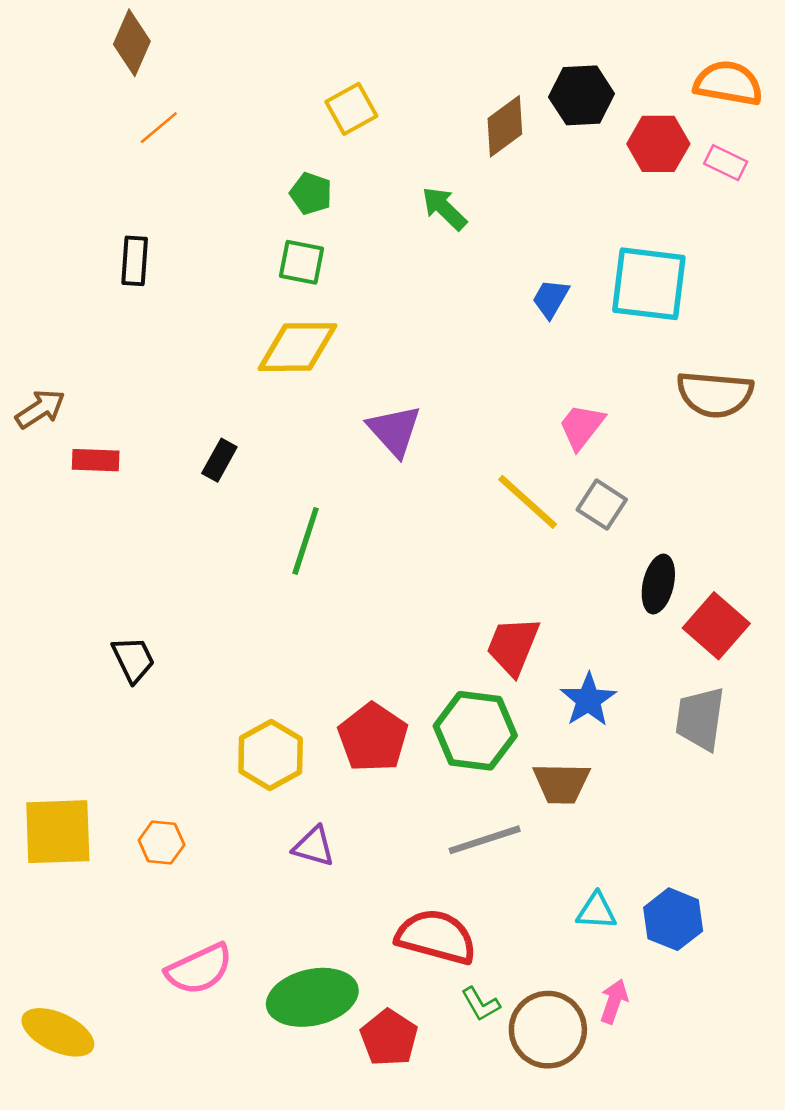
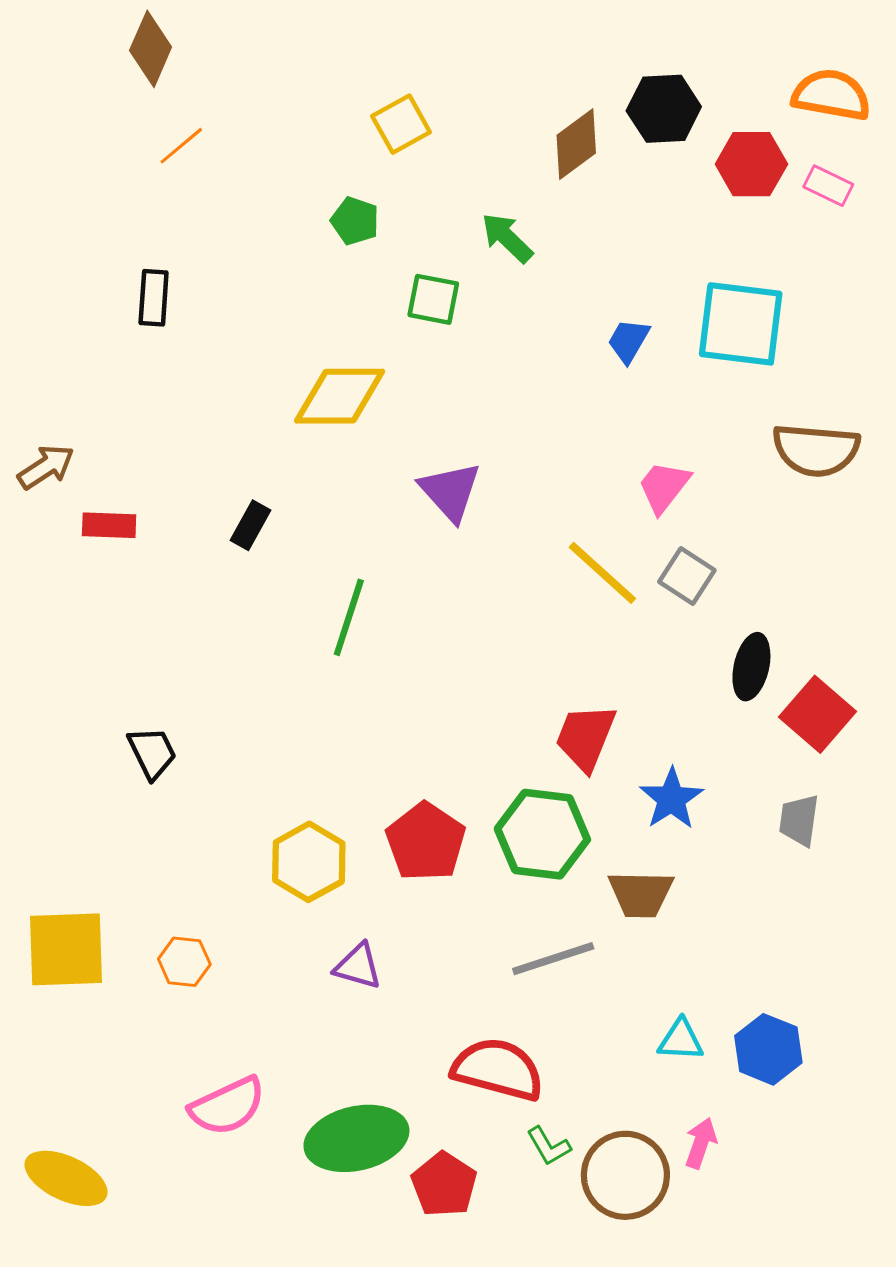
green square: (302, 262) -> (433, 299), moved
gray trapezoid: (700, 719) -> (799, 820), size x0.7

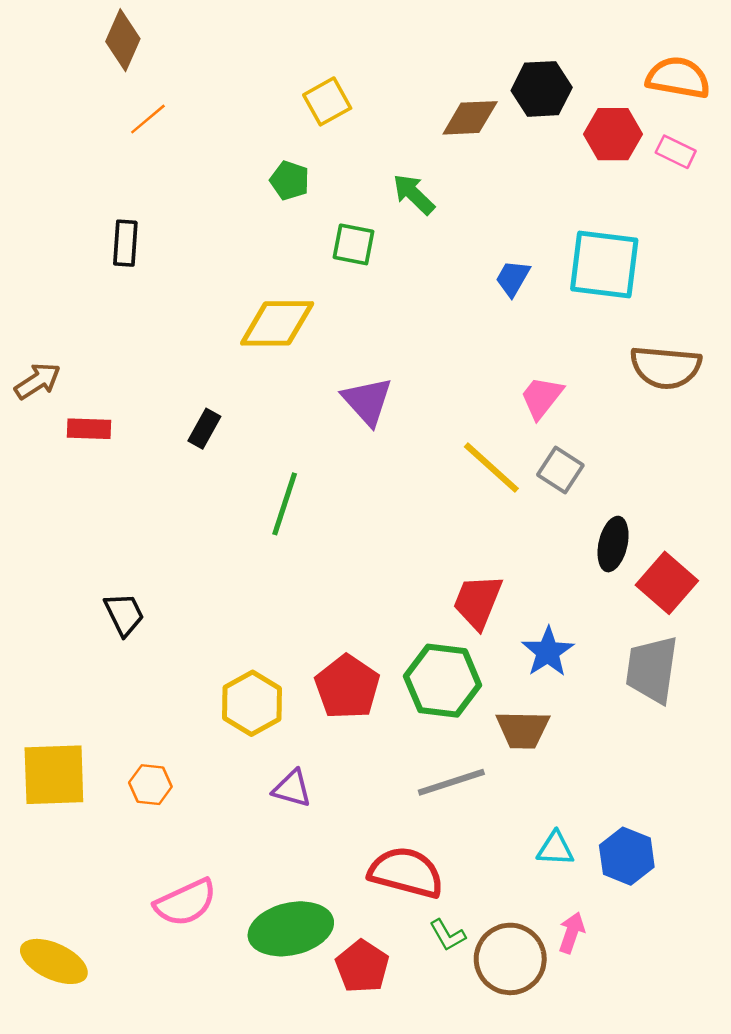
brown diamond: (576, 144) -> (470, 118), turned 34
gray trapezoid: (799, 820) -> (652, 669), size x1.6

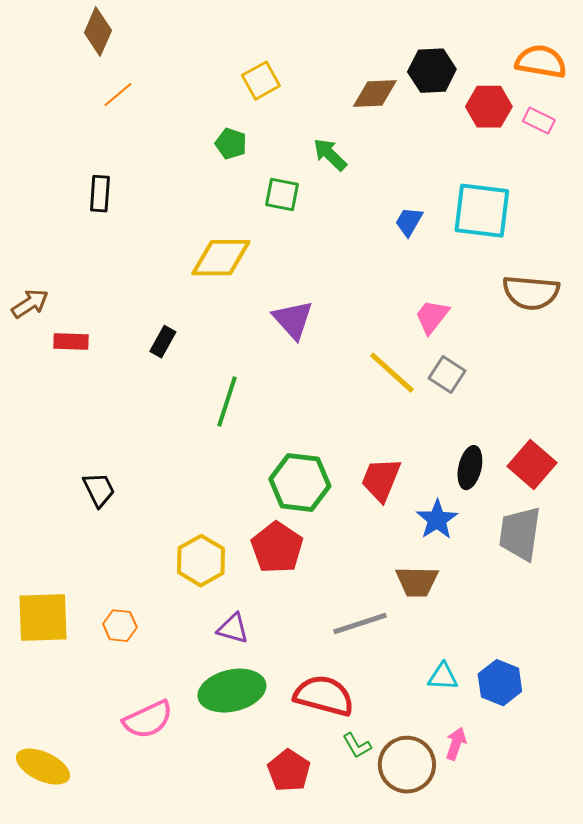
black ellipse: (613, 544) -> (470, 468), moved
green hexagon: (443, 681) -> (300, 483), moved
green ellipse: (291, 929) -> (232, 691), moved

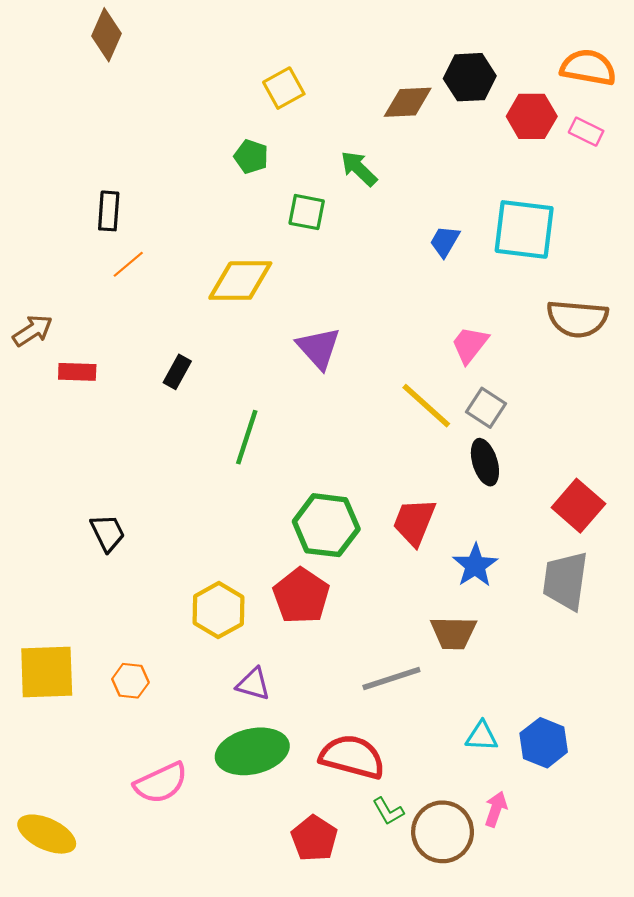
orange line: (118, 95) -> (128, 264), moved
black ellipse: (470, 468) -> (485, 462), moved, turned -30

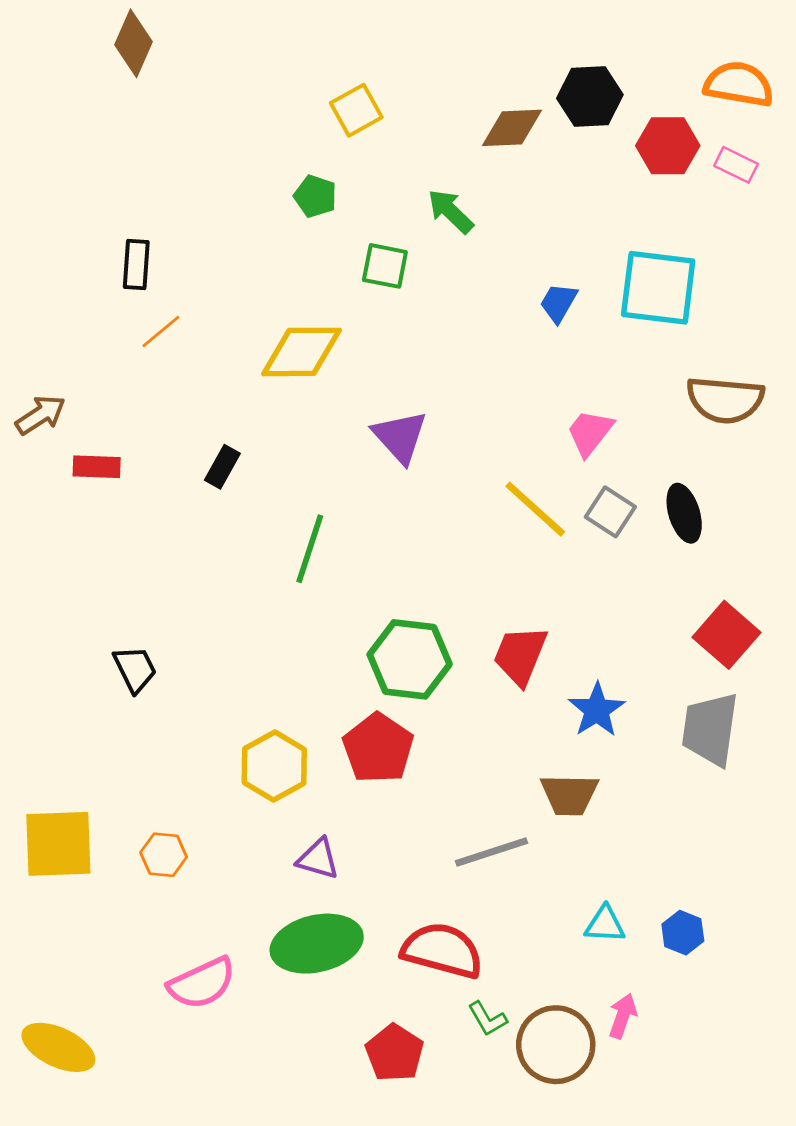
black ellipse: (485, 462) -> (684, 513), moved
blue hexagon: (544, 743) -> (683, 933), size x0.7

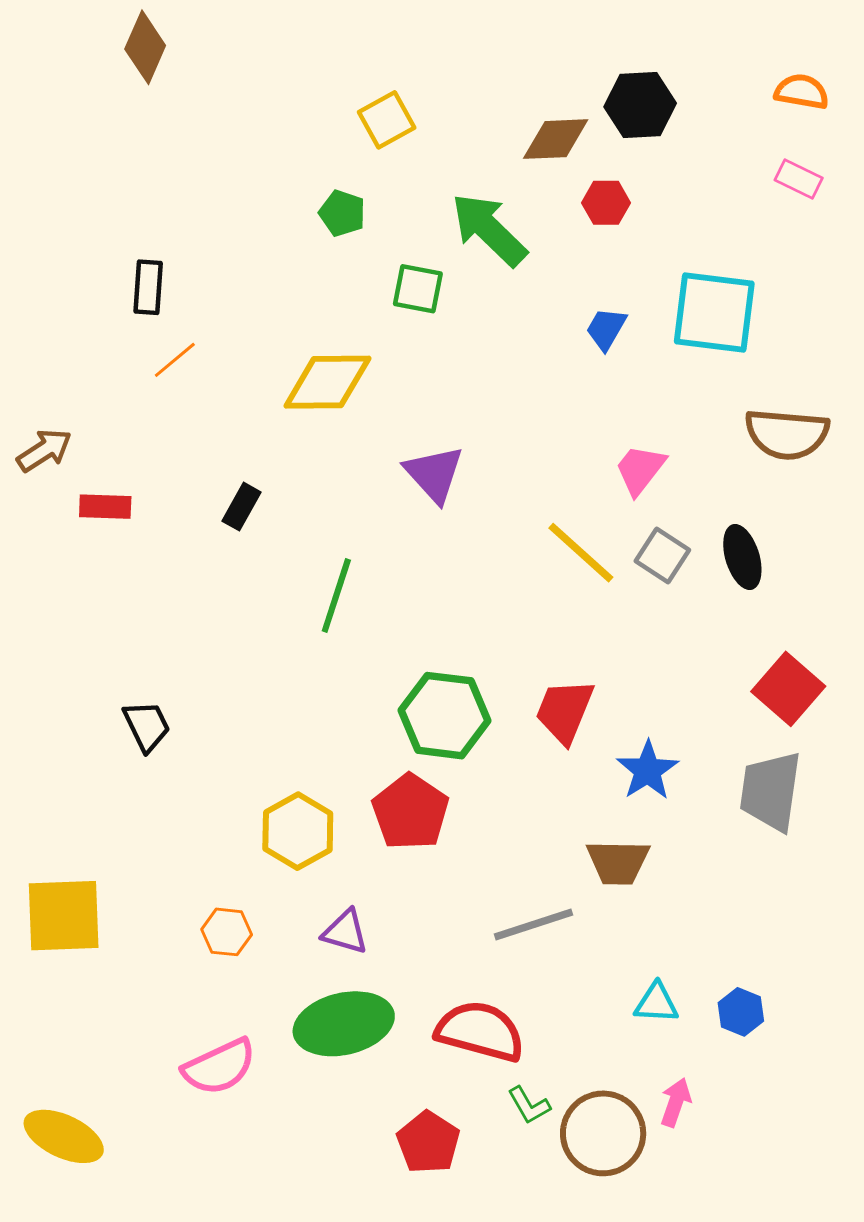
orange semicircle: (739, 84) -> (802, 92), size x0.7
red hexagon: (668, 146) -> (606, 203), moved, size x0.7
green arrow: (451, 211) -> (489, 229), size x1.5
orange hexagon: (164, 855) -> (227, 932), moved

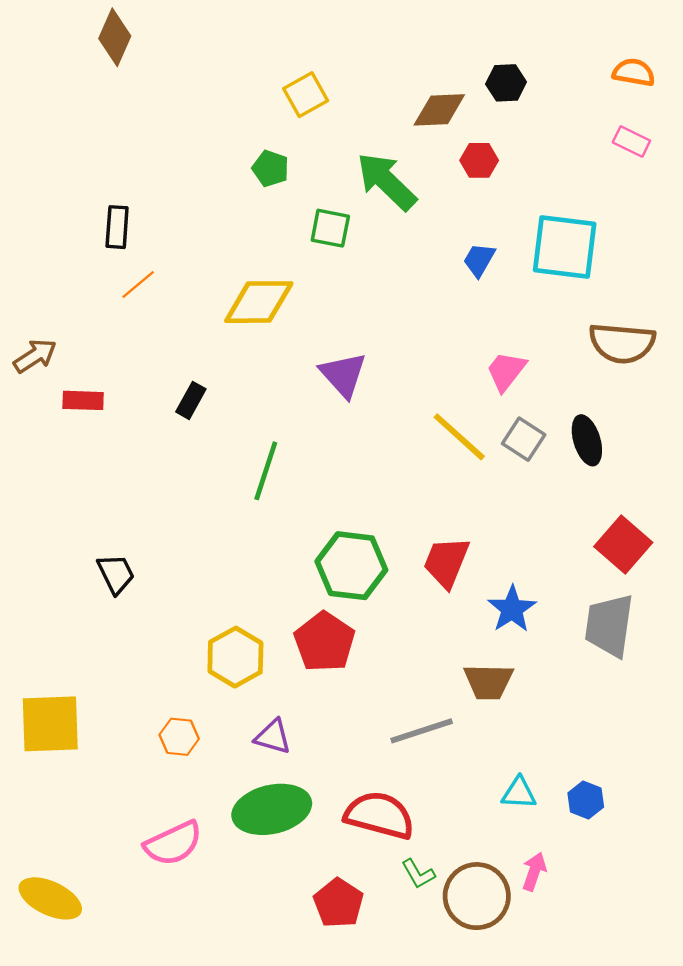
black hexagon: (640, 105) -> (506, 83), size x0.7

